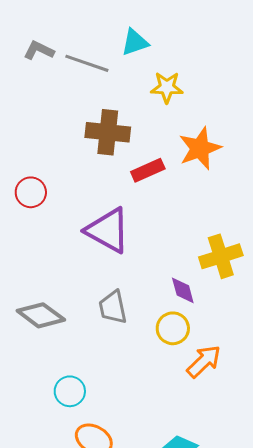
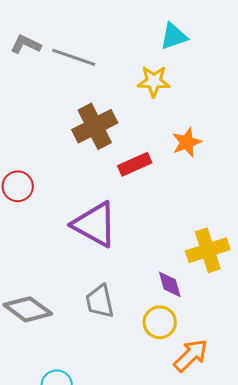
cyan triangle: (135, 42) -> (174, 36), moved
brown cross: (108, 132) -> (95, 126), turned -33
orange star: (200, 148) -> (187, 142), size x0.7

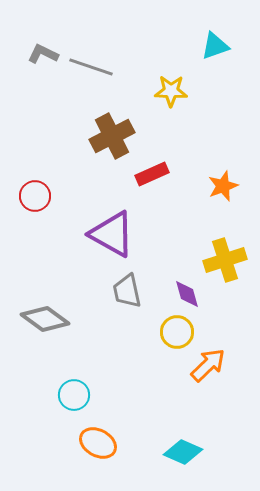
cyan triangle: (174, 36) -> (215, 46), moved
orange star: (187, 142) -> (223, 186), moved
gray trapezoid: (100, 301) -> (127, 291), moved

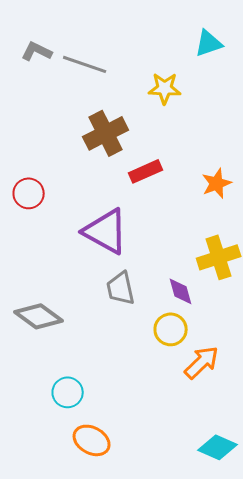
cyan diamond: (183, 452) -> (218, 447), moved

